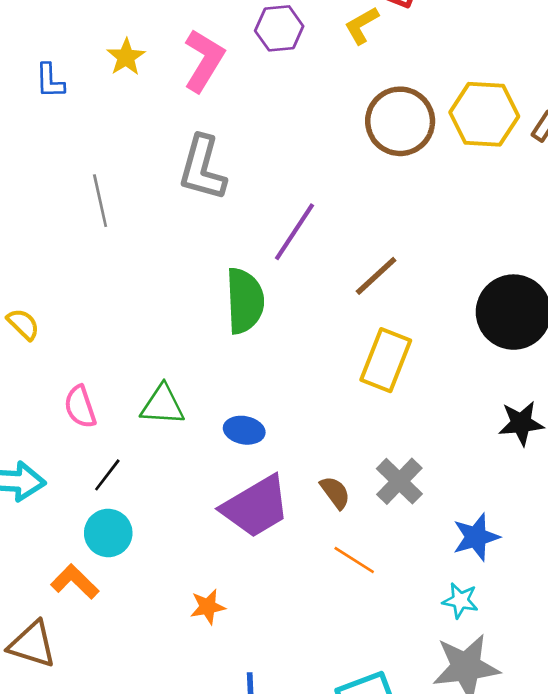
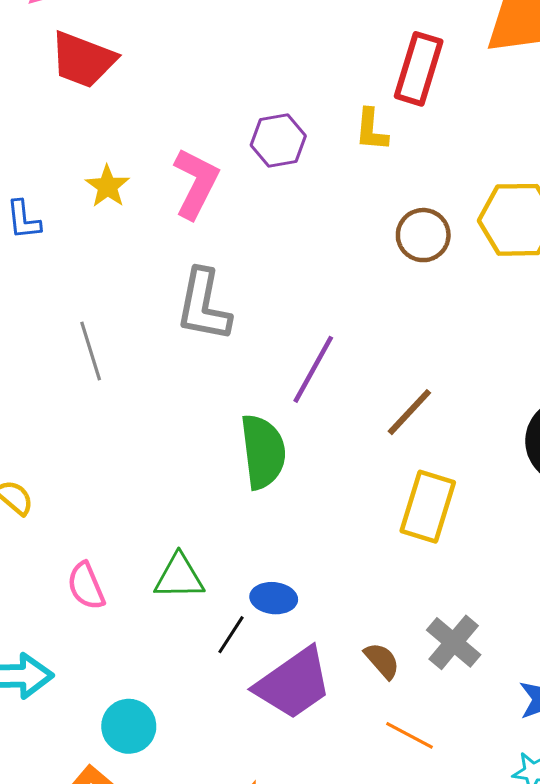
yellow L-shape: (362, 25) -> (371, 130), turned -51
brown circle: (400, 121) -> (423, 235), size x0.7
black line: (107, 475) -> (231, 635), moved

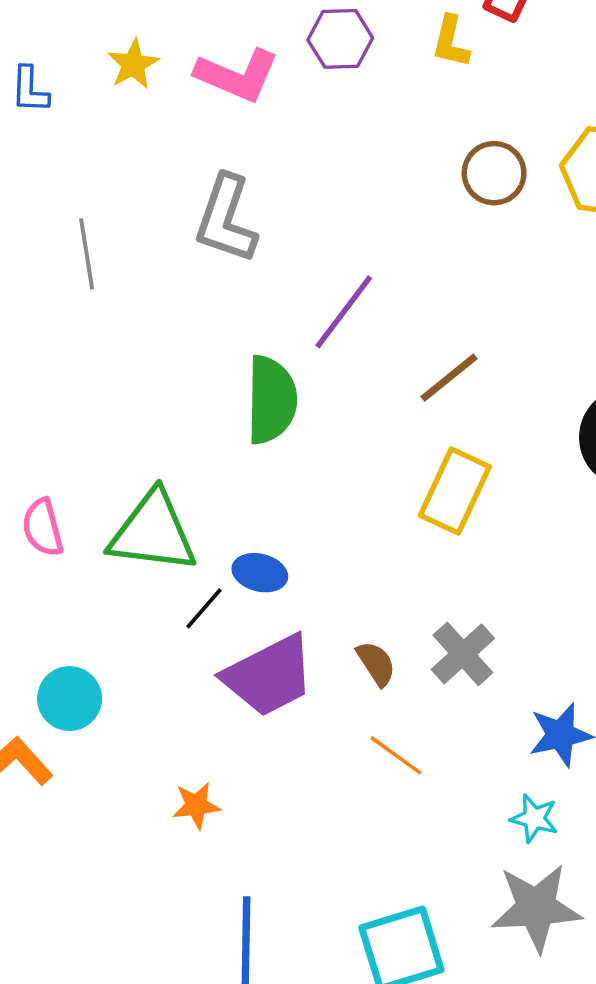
pink L-shape: (196, 183) -> (237, 75), turned 78
green triangle: (179, 577) -> (153, 532), size x1.5

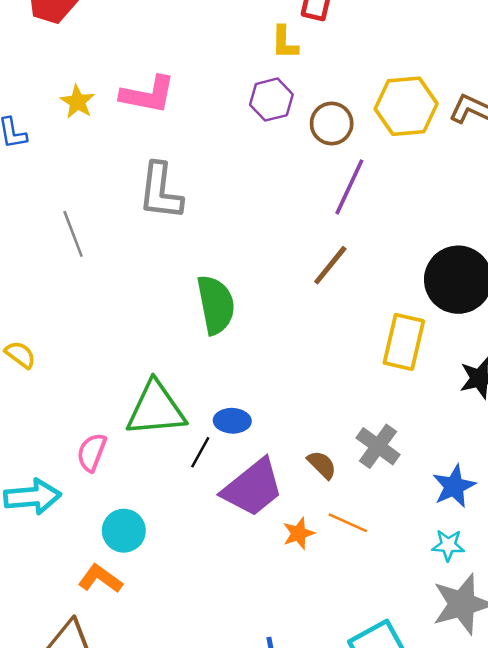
purple hexagon: (340, 39) -> (271, 100), moved
purple line: (344, 312) -> (349, 187), moved
yellow rectangle: (455, 491) -> (404, 342), moved
pink semicircle: (43, 528) -> (92, 452), moved, turned 48
orange star: (196, 805) -> (299, 533), moved

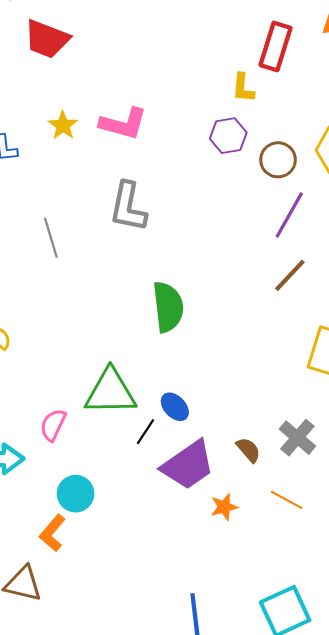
brown line: (330, 265) -> (290, 275), moved
blue ellipse: (232, 421) -> (175, 407), turned 40
orange line: (348, 523) -> (287, 500), moved
orange L-shape: (100, 579) -> (52, 533), turned -90

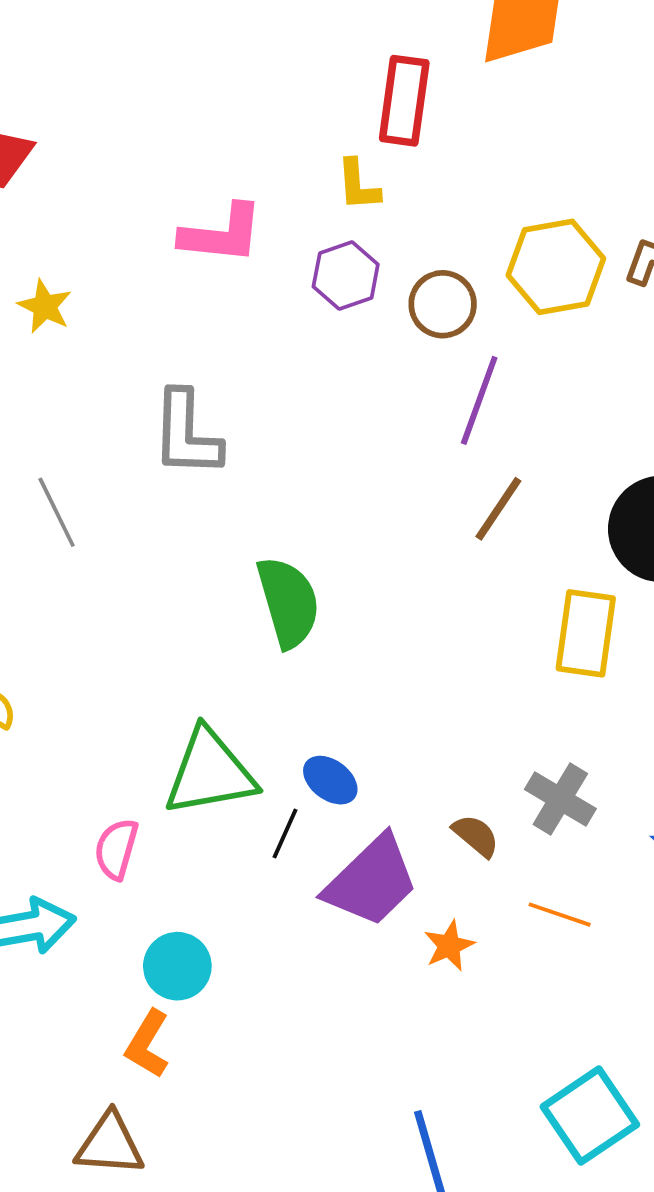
pink L-shape: (123, 124) -> (222, 234), moved

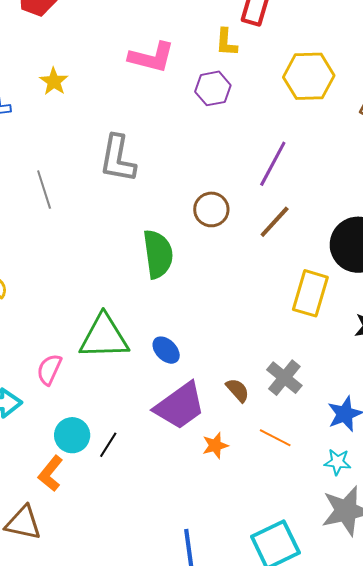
yellow hexagon: (556, 267) -> (309, 76), moved
brown circle: (443, 304) -> (211, 209), moved
black line: (285, 833) -> (108, 445), moved

